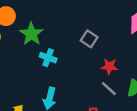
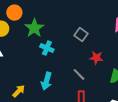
gray line: (109, 89) -> (79, 74), moved

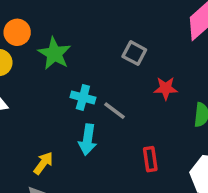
cyan cross: (47, 48) -> (83, 97), moved
gray line: (79, 74) -> (114, 111), moved

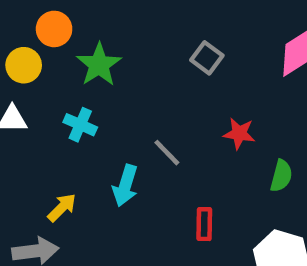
gray square: (134, 53) -> (207, 58), moved
cyan cross: (83, 97) -> (80, 125), moved

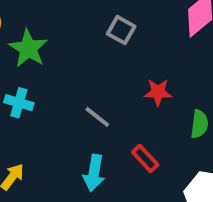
cyan arrow: (125, 186) -> (94, 173), moved
red rectangle: (204, 224) -> (145, 159), moved, turned -36

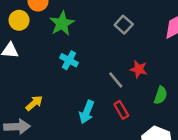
cyan cross: (19, 103) -> (69, 60), moved
gray line: (97, 117) -> (116, 80), moved

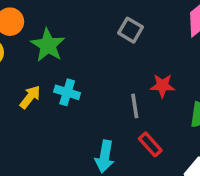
gray line: (116, 80) -> (135, 106), turned 42
yellow arrow: (34, 103) -> (30, 97), moved

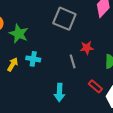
gray square: (130, 30) -> (64, 19), size x1.6
red rectangle: (150, 144) -> (95, 86), moved

